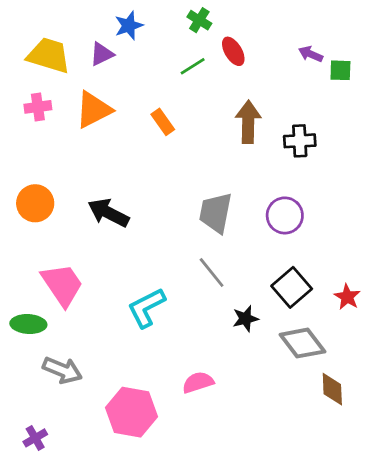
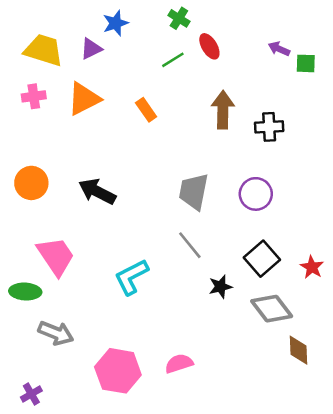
pink semicircle: (198, 382) -> (179, 364), moved

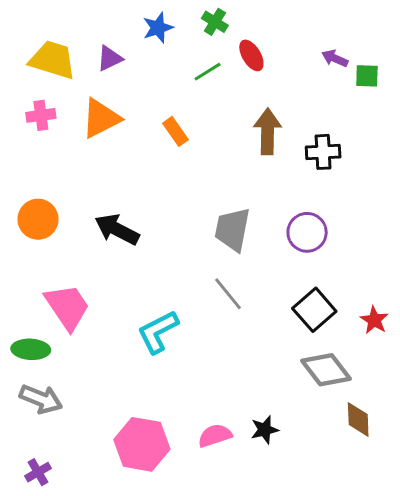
blue star: (116, 23) -> (158, 28), moved
black star: (220, 287) -> (265, 430), moved
gray arrow: (56, 333) -> (41, 399), moved

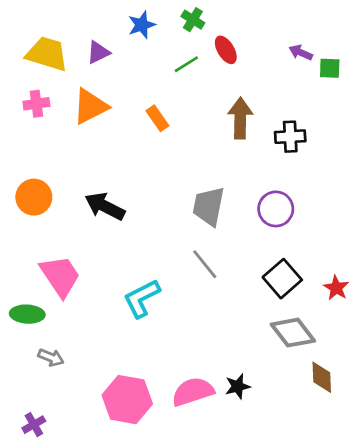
gray arrow: (41, 399) -> (51, 357), moved, size x0.7
pink semicircle: (215, 436) -> (193, 392), size x1.4

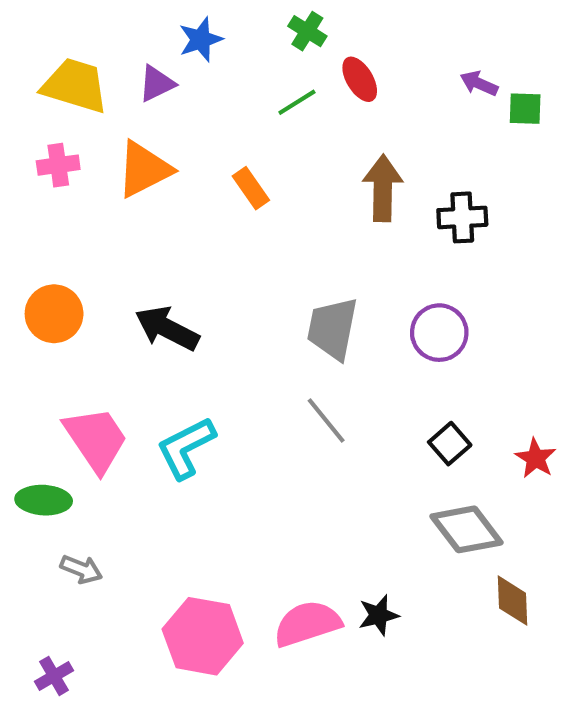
blue star: (142, 25) -> (201, 39), moved
black square: (282, 279) -> (450, 444), size x0.7
cyan L-shape: (142, 298) -> (186, 448), moved

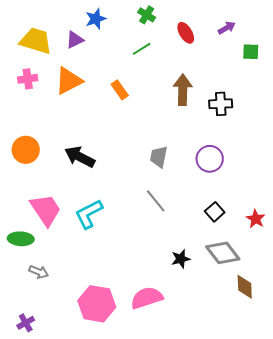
red ellipse: (360, 79) -> (186, 33), moved
purple arrow: (479, 83) -> (227, 28), moved, turned 126
gray trapezoid: (332, 328) -> (159, 157), size x0.7
black star: (379, 615) -> (181, 259), moved

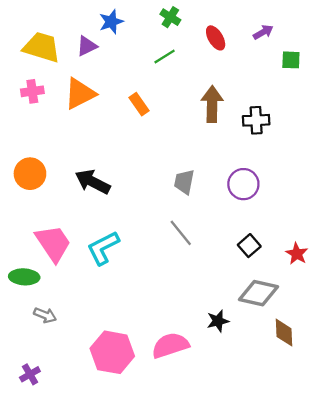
gray diamond: (223, 253) -> (258, 293), turned -40
black star: (181, 259) -> (218, 321), moved

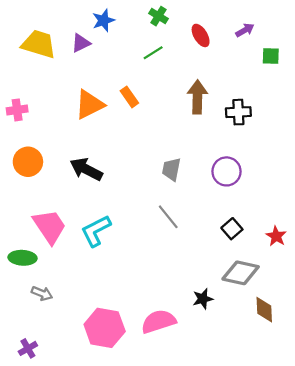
pink cross: (32, 91) -> (17, 110), moved
orange triangle: (80, 94) -> (89, 105), moved

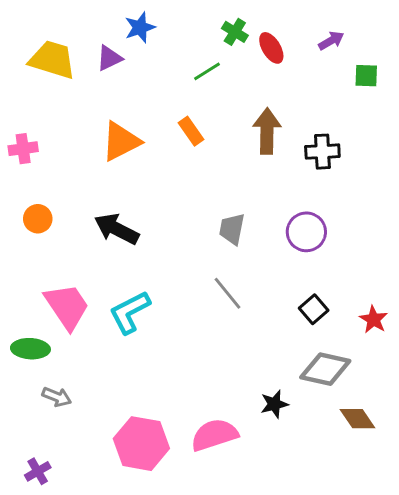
green cross: (159, 16) -> (235, 32), moved
orange rectangle: (129, 97) -> (191, 131), moved
orange circle: (28, 162) -> (38, 219), size x0.7
brown diamond: (264, 310) -> (357, 419), turned -32

